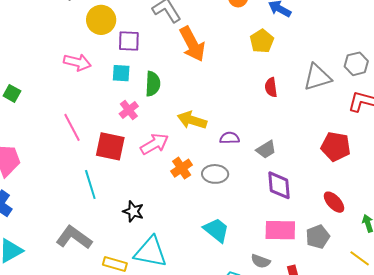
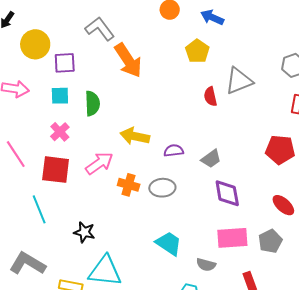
gray triangle: (317, 77) -> (239, 81), moved
pink cross: (129, 110) -> (60, 132), moved
orange cross: (182, 168) -> (129, 185), turned -35
gray semicircle: (261, 261) -> (206, 265), moved

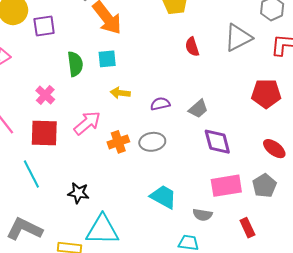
gray triangle: (239, 81) -> (238, 38), moved
cyan square: (60, 96) -> (107, 59), moved
yellow arrow: (135, 136) -> (120, 93), size x0.7
orange cross: (129, 185) -> (118, 142), turned -30

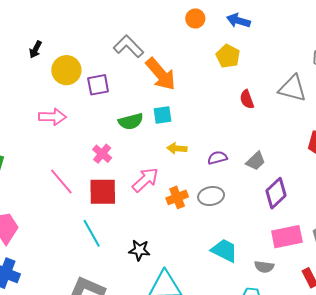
gray triangle: (238, 38) -> (292, 88), turned 44
green semicircle: (75, 64) -> (131, 121), turned 85
purple diamond: (217, 142) -> (276, 193), turned 64

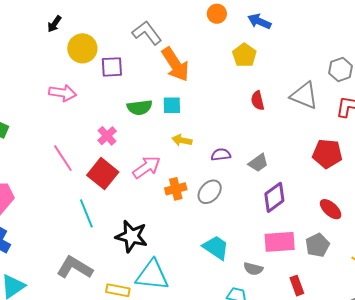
red square: (103, 192) -> (103, 174), turned 32
gray ellipse: (211, 196) -> (210, 192), turned -45
black star: (139, 250) -> (132, 236), size x1.5

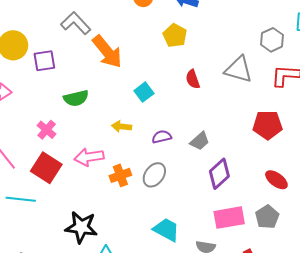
cyan square: (172, 105) -> (144, 92), moved, turned -30
pink arrow: (146, 167) -> (89, 157), turned -148
cyan line: (86, 213) -> (21, 199), moved, turned -56

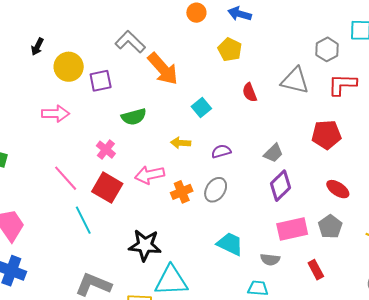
gray trapezoid: (200, 141) -> (273, 153), moved
cyan line: (21, 199) -> (83, 220), turned 60

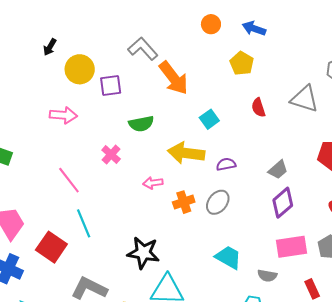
yellow arrow: (181, 143) -> (186, 153), size x1.8
pink arrow: (150, 175) -> (153, 183), size x0.7
red square: (107, 188) -> (51, 247), moved

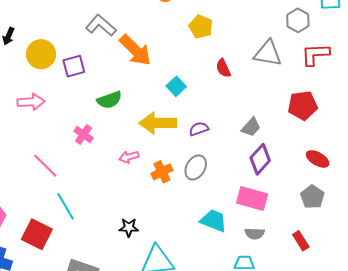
pink rectangle: (291, 247) -> (252, 199), moved, turned 32
black star: (143, 253) -> (129, 227), size x0.6

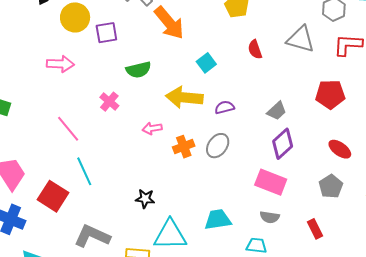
cyan trapezoid: (214, 221) -> (218, 220), moved, turned -36

